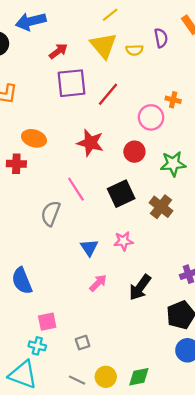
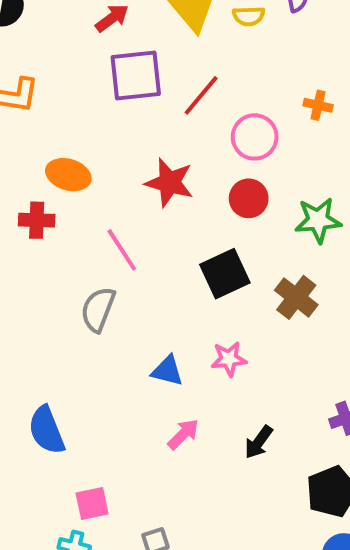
pink circle: (151, 117) -> (255, 137), moved
pink line: (76, 189) -> (122, 250), moved
blue triangle: (89, 248) -> (167, 371), turned -42
black arrow: (140, 287) -> (259, 442), size x0.7

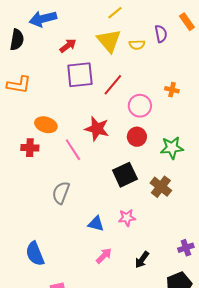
pink line: (122, 250) -> (73, 150), moved

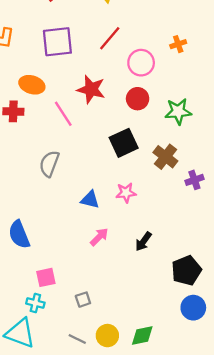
purple square: (80, 75) -> (57, 42), moved
orange cross: (172, 90) -> (178, 44), turned -32
purple cross: (186, 248) -> (194, 180), moved

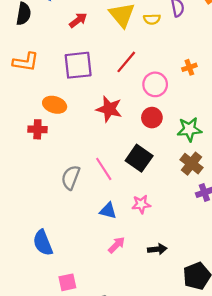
pink line: (63, 114) -> (104, 169), moved
black square: (124, 143) -> (139, 158), turned -30
brown cross: (165, 157) -> (191, 164), moved
black arrow: (143, 241) -> (157, 249), turned -132

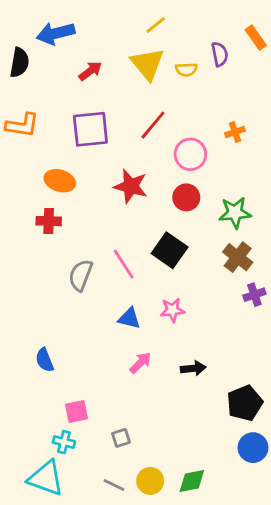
red cross: (37, 129) -> (49, 221), moved
blue semicircle: (43, 243) -> (45, 360), size x0.7

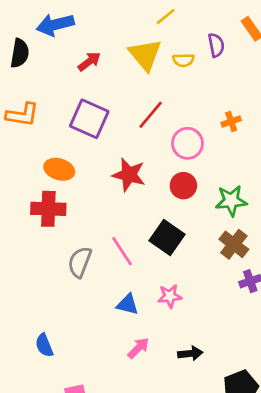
yellow line: (156, 25) -> (166, 16), moved
purple square: (90, 129) -> (89, 119), turned 30
red cross: (49, 221) -> (48, 209), size x1.4

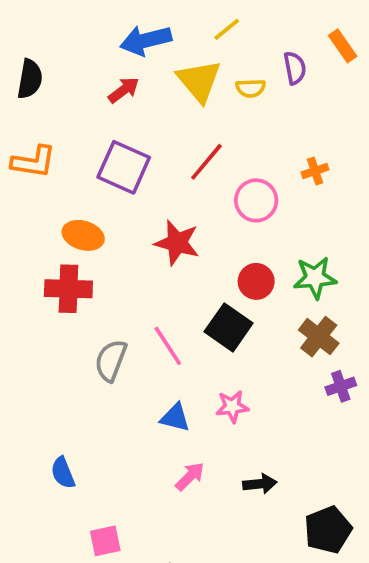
blue arrow: (55, 25) -> (146, 40), moved
red circle: (183, 186) -> (256, 281), moved

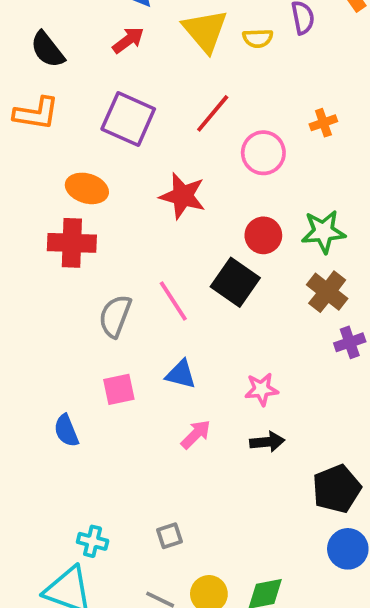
black semicircle: (30, 79) -> (47, 50), moved, turned 132
pink star: (232, 407) -> (261, 389), moved
pink square: (105, 541) -> (119, 389), moved

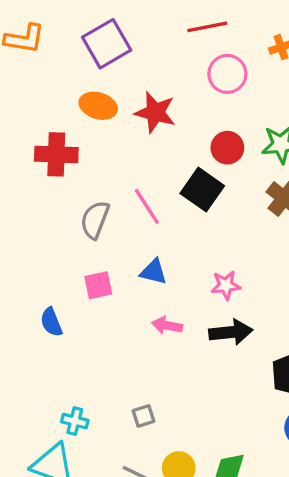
red line: (213, 113) -> (207, 27), moved, turned 39
purple square: (128, 119) -> (107, 44), turned 36
orange ellipse: (87, 188) -> (98, 106), moved
pink arrow: (196, 434) -> (167, 325), turned -124
black arrow: (267, 442) -> (231, 332), size x1.4

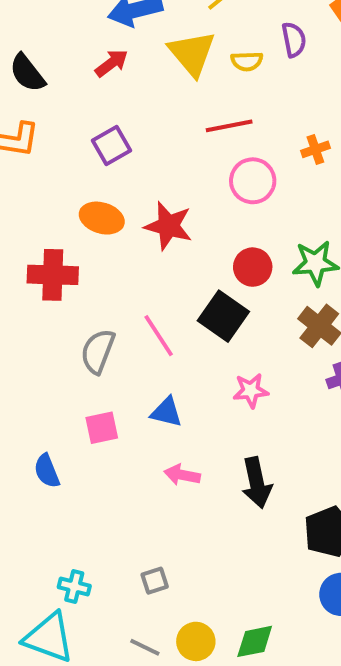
purple square: (107, 44) -> (112, 145), size x0.7
pink star: (226, 285) -> (251, 391), moved
black arrow: (231, 332) -> (257, 483), turned 84

